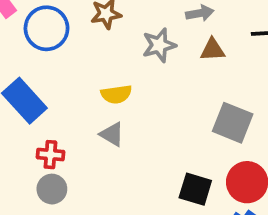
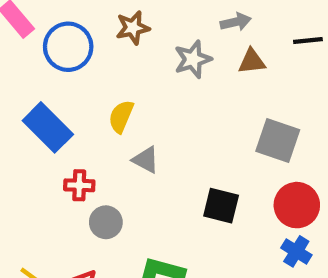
yellow semicircle: (116, 94) -> (121, 116), moved, turned 124
gray circle: (52, 189) -> (106, 222), moved
black square: (195, 189) -> (221, 206), moved

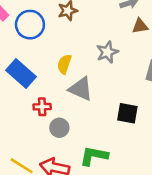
gray star: (193, 59) -> (107, 52), moved
gray triangle: (146, 160) -> (81, 89), size x1.5

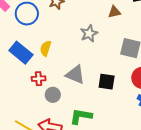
yellow semicircle: (64, 64) -> (46, 48), moved
gray triangle: (81, 89) -> (75, 75), moved

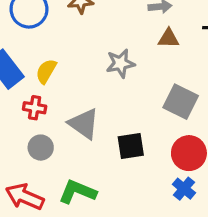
red cross: (39, 79) -> (35, 108), moved
black square: (107, 82) -> (131, 146), turned -30

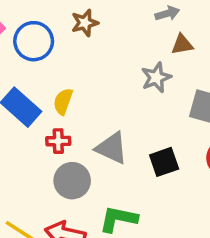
gray star: (120, 63) -> (156, 77), moved
gray circle: (41, 148) -> (72, 181), size x1.4

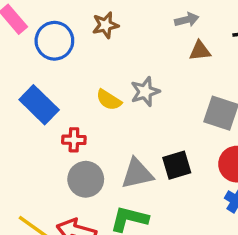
gray star: (156, 77) -> (145, 92), moved
yellow semicircle: (63, 101) -> (109, 100), moved, turned -80
gray triangle: (112, 148) -> (137, 174), moved, turned -40

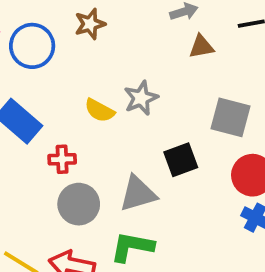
black square: (177, 165) -> (181, 160), moved

